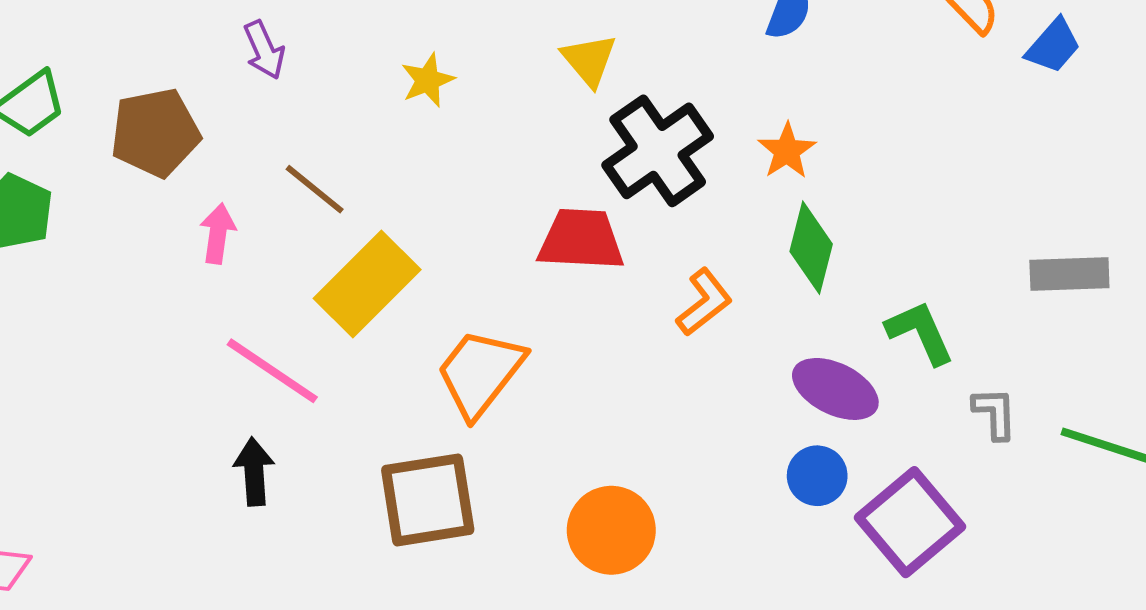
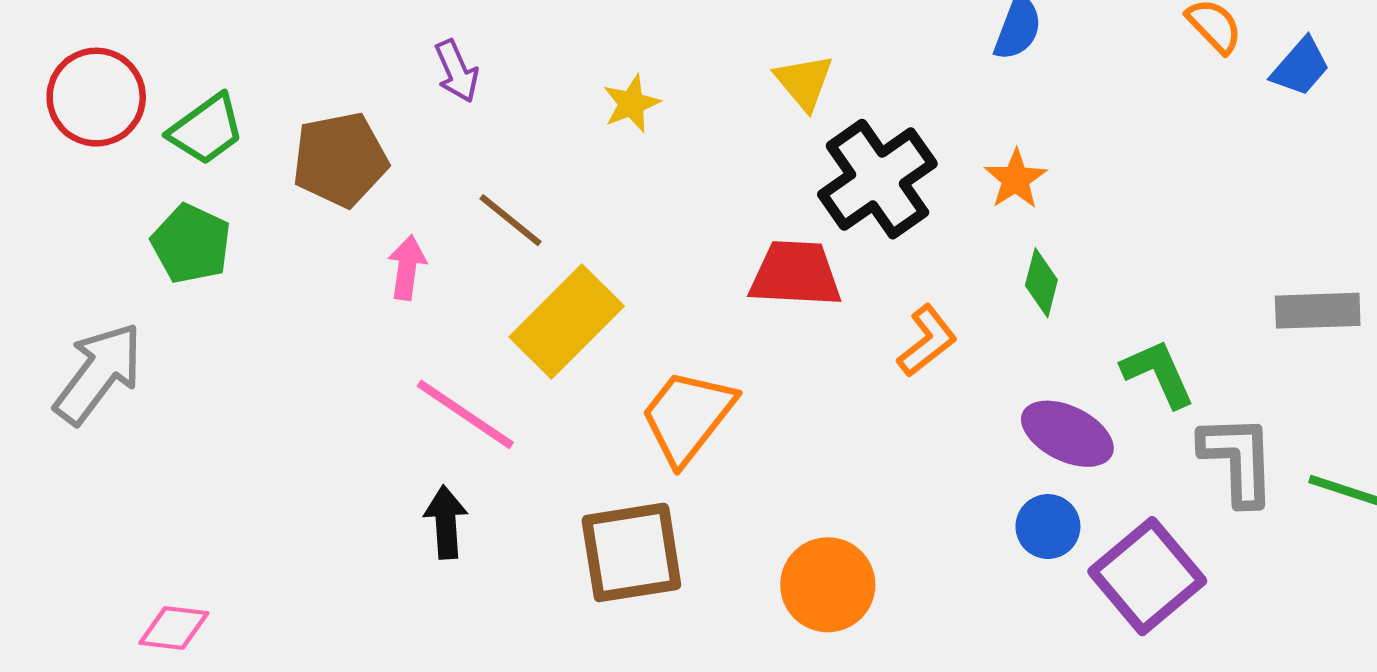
green diamond: (811, 248) -> (1041, 283), size x0.7
gray L-shape: (995, 413) -> (1238, 460), size x1.6

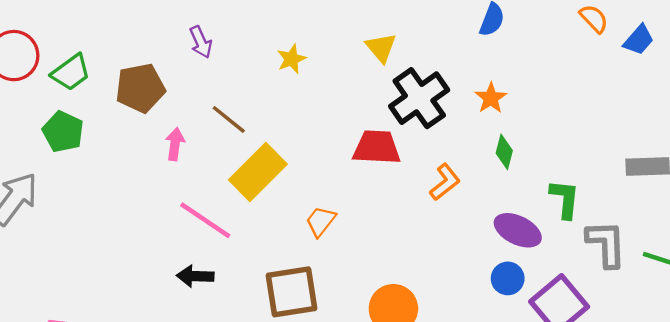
green L-shape: (1158, 373) -> (565, 199), turned 30
orange trapezoid: (688, 416) -> (321, 221), size x0.6
black arrow: (446, 522) -> (195, 276), turned -84

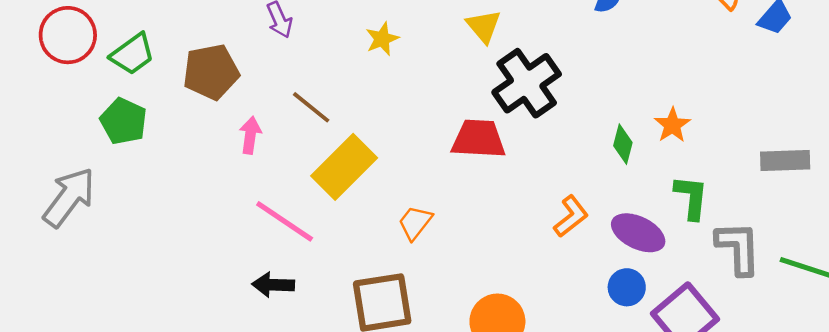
orange star: (491, 98) -> (672, 125), moved
orange L-shape: (445, 182) -> (571, 216), moved

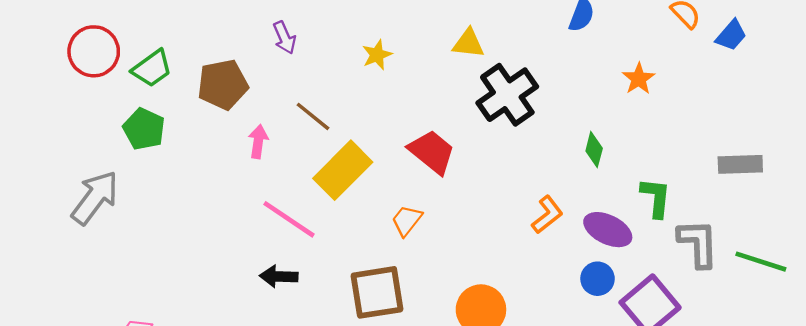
yellow triangle: (484, 26) -> (468, 43), turned -44
orange star: (672, 125) -> (639, 79), moved
red trapezoid: (478, 139) -> (432, 152), moved, turned 36

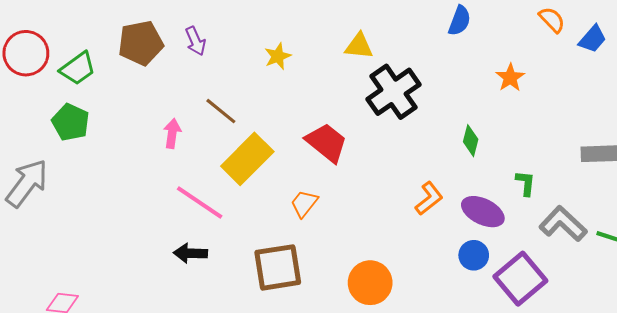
brown pentagon: (223, 84) -> (141, 43), moved
green L-shape: (656, 198) -> (525, 183), size x0.7
gray L-shape: (698, 243) -> (563, 224), turned -45

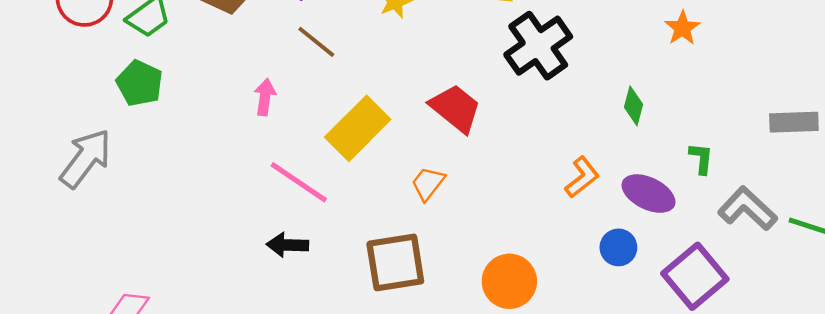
brown line: (221, 111) -> (316, 42), moved
blue circle: (474, 255) -> (618, 247), moved

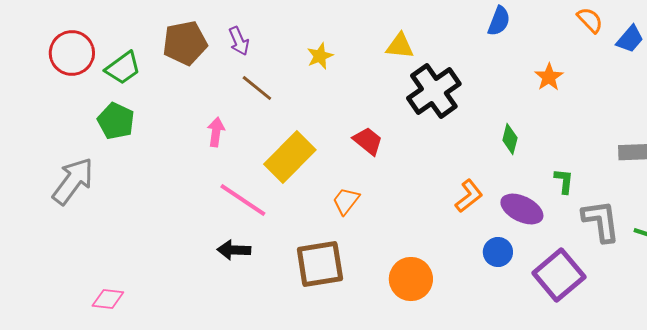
red trapezoid: (455, 108) -> (368, 141), size x0.7
gray L-shape: (748, 209) -> (601, 221), turned 39

